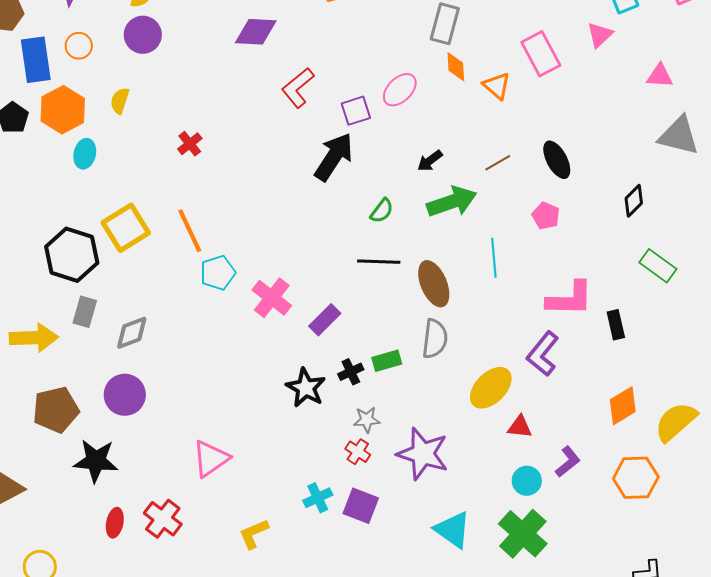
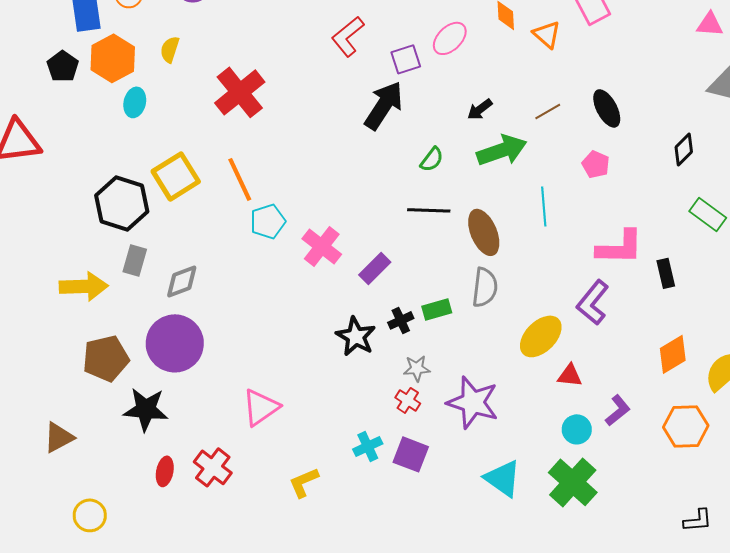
red cross: (190, 144) -> (240, 92), size x2.0
purple circle: (125, 395) -> (175, 343), size x1.4

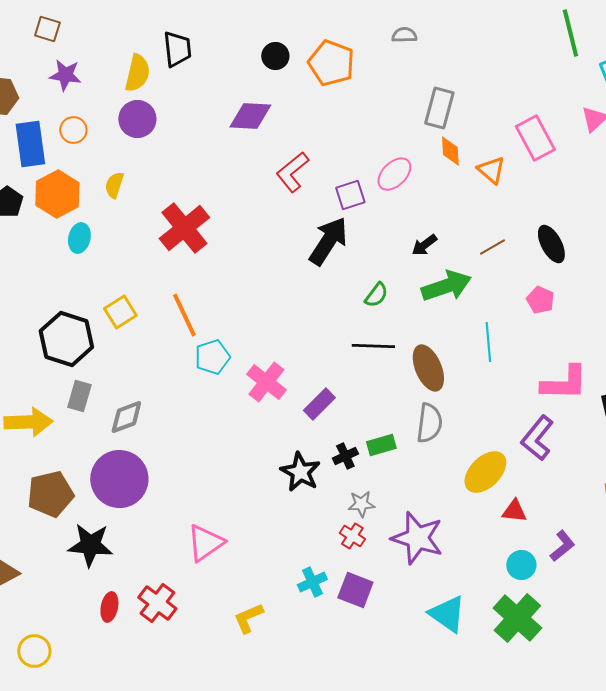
yellow square: (176, 176) -> (120, 312), size x0.7

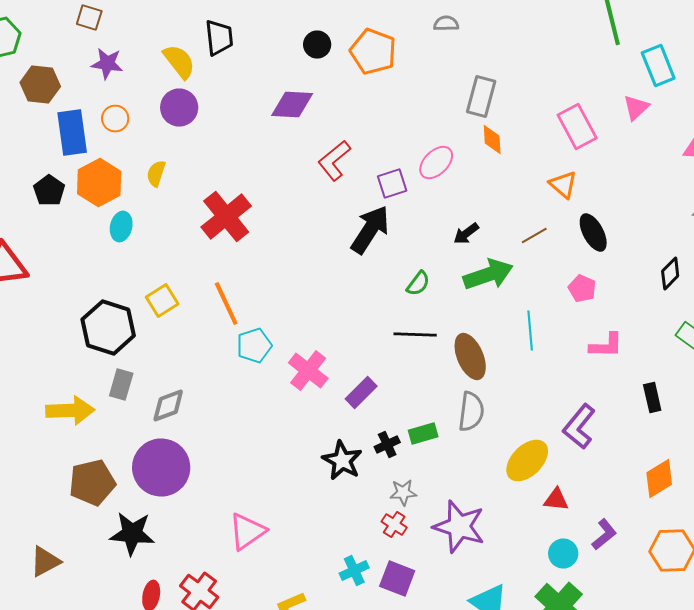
yellow semicircle: (137, 73) -> (179, 62), turned -51
orange triangle: (491, 170) -> (563, 184), moved
pink L-shape: (564, 383) -> (606, 346), moved, size x0.7

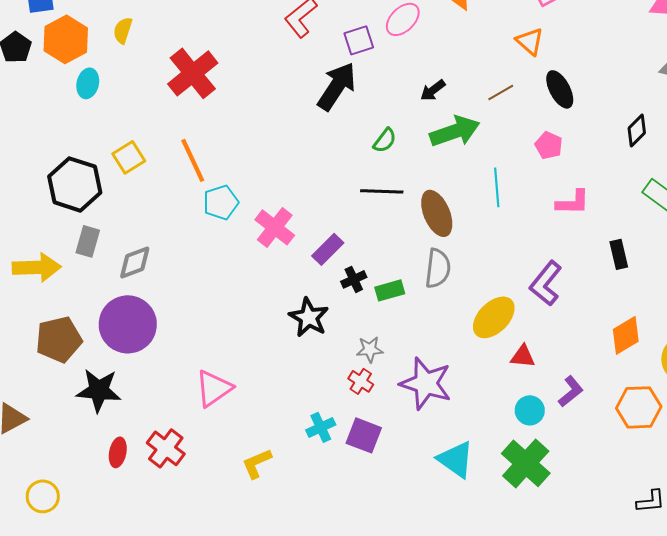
black cross: (387, 444) -> (354, 279), moved

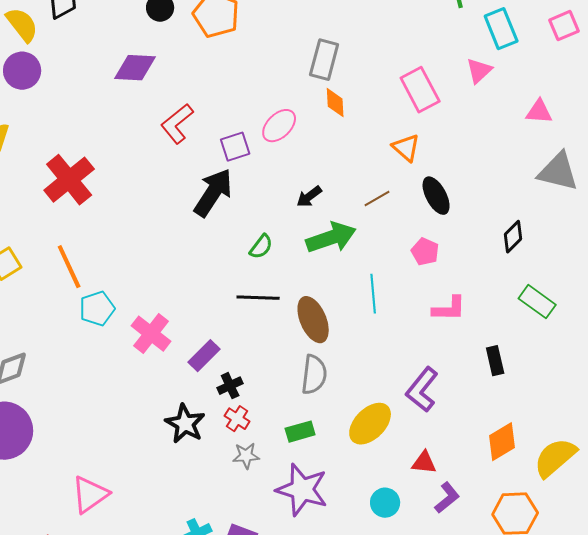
green rectangle: (390, 290) -> (300, 432), moved
red triangle: (523, 356) -> (424, 463), moved
red cross: (361, 381) -> (237, 419), moved
cyan circle: (530, 410) -> (385, 503), moved

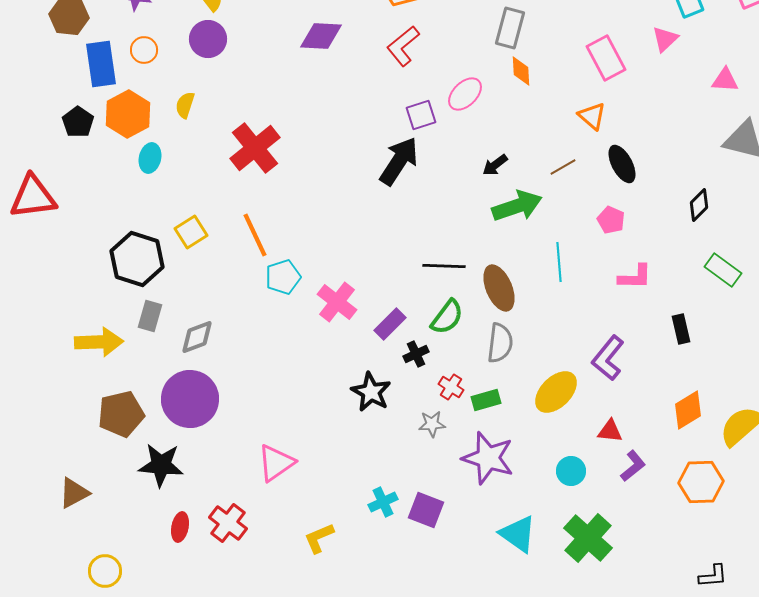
red L-shape: (177, 124) -> (403, 46), moved
green semicircle: (261, 247) -> (447, 317), moved, size x1.4
red cross: (237, 419) -> (451, 387), moved

